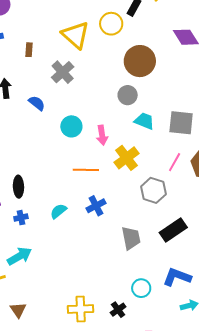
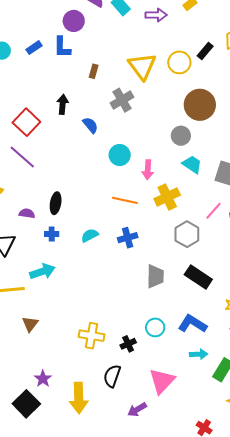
black rectangle: (173, 230) -> (198, 277), turned 56

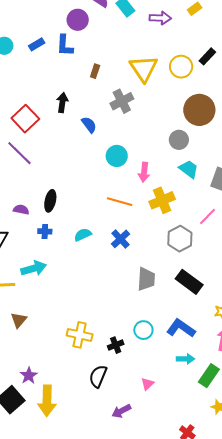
blue cross: (128, 238) -> (120, 239), turned -30
pink triangle: (162, 381) -> (147, 384), size x0.5
yellow arrow: (79, 398) -> (47, 401), moved

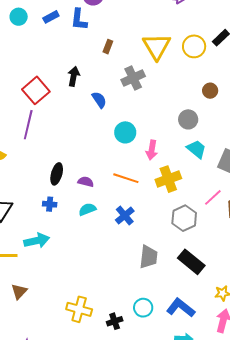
brown circle: (199, 110) -> (210, 91), size x0.5
purple line: (19, 153) -> (28, 125), turned 56
purple semicircle: (21, 210) -> (86, 182), moved

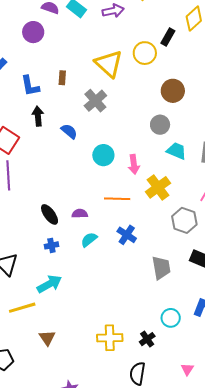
blue L-shape: (79, 19) -> (30, 86), moved
brown circle: (210, 91) -> (173, 91), size x1.5
black ellipse: (57, 174) -> (50, 214), turned -35

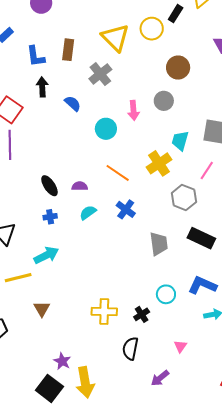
brown rectangle: (62, 78) -> (68, 50), size x1.5
cyan trapezoid: (176, 151) -> (180, 141), moved, turned -100
pink arrow: (134, 164) -> (133, 110), moved
orange line: (117, 199) -> (118, 173), turned 30

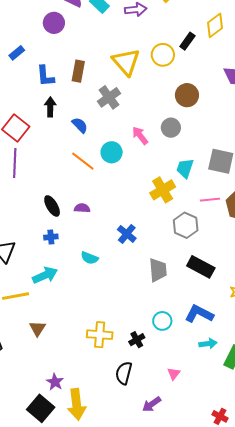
pink arrow: (133, 110) -> (140, 135), turned 144
pink line: (207, 170) -> (210, 200), turned 48
orange line: (118, 173) -> (83, 161), moved
cyan semicircle: (88, 213) -> (89, 258), moved, turned -126

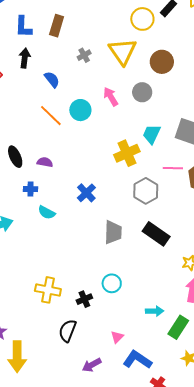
yellow triangle: (126, 62) -> (123, 51), moved
gray cross: (109, 97) -> (84, 55), size x0.6
blue cross: (51, 237) -> (30, 189), moved
blue L-shape: (199, 314) -> (137, 360), moved

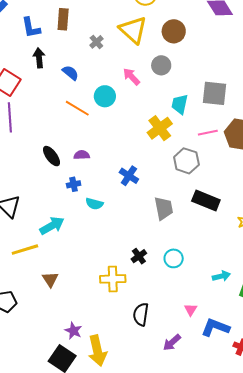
black cross: (84, 299) -> (139, 256), moved

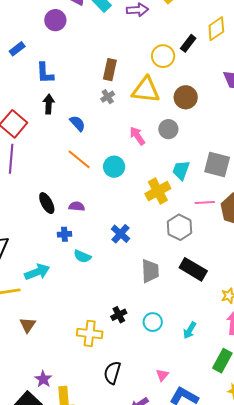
brown rectangle: (63, 19) -> (110, 70), moved
yellow triangle: (133, 30) -> (146, 90), turned -44
cyan circle: (105, 96) -> (114, 167), moved
cyan arrow: (221, 276) -> (190, 330), moved, turned 126

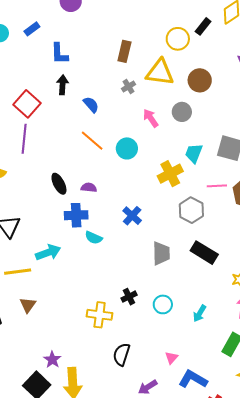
gray cross: (108, 97) -> (129, 87), moved
blue cross: (64, 234) -> (76, 215), size x1.6
brown triangle: (28, 325) -> (28, 305), moved

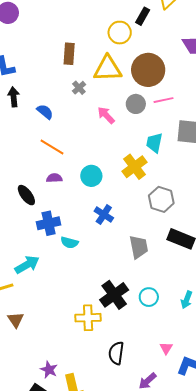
brown circle: (200, 80) -> (148, 70), size x1.4
cyan circle: (127, 148) -> (91, 176), moved
pink line: (217, 186) -> (164, 100), moved
purple semicircle: (89, 188) -> (54, 178), moved
black cross: (129, 297) -> (114, 295), size x1.8

